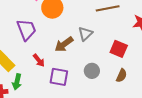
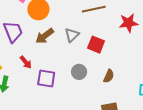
brown arrow: (64, 44) -> (45, 36), moved
red square: (119, 49) -> (96, 45), moved

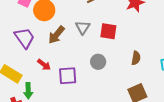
brown semicircle: (109, 76) -> (136, 58), moved

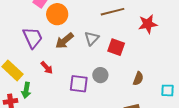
purple square: (68, 76) -> (79, 84), moved

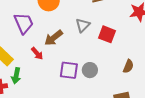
brown arrow: (65, 41) -> (54, 38), moved
gray circle: (100, 75) -> (90, 70), moved

